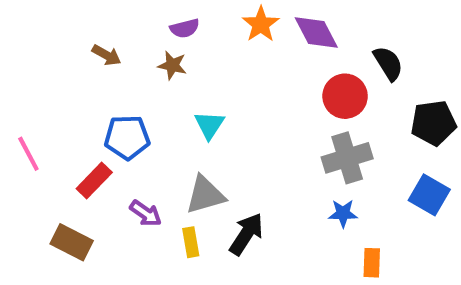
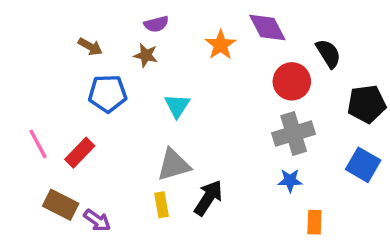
orange star: (261, 24) -> (221, 45), moved
blue pentagon: (127, 137) -> (108, 94), moved
pink line: (28, 154) -> (38, 144), moved
purple arrow: (146, 213) -> (97, 220), moved

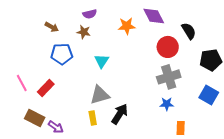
orange star: (221, 45) -> (127, 26), turned 30

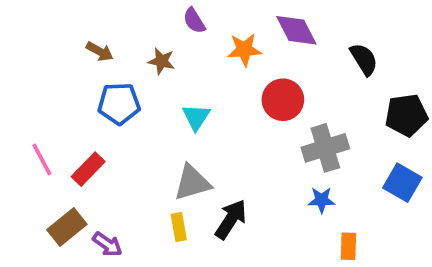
purple semicircle: (90, 14) -> (194, 21), moved, turned 72
red circle: (168, 47) -> (283, 100), moved
brown rectangle: (35, 118) -> (67, 227), turned -66

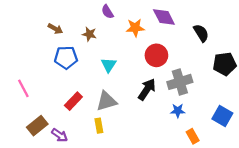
red rectangle: (88, 169) -> (73, 101), moved
blue square: (402, 183) -> (222, 116), moved
black arrow: (231, 219) -> (147, 89), moved
orange rectangle: (348, 246) -> (193, 136), turned -32

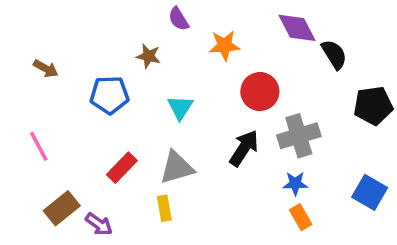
purple diamond: (164, 17) -> (297, 28), moved
brown arrow: (55, 29) -> (46, 69), moved
orange rectangle: (193, 136) -> (301, 217), moved

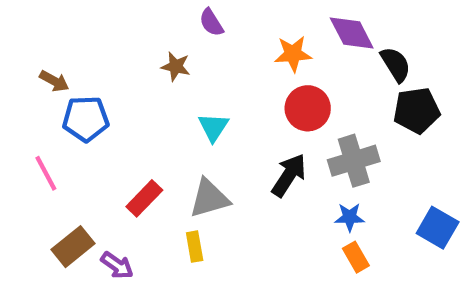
orange star: (225, 46) -> (293, 54), moved
blue pentagon: (110, 95) -> (86, 119), moved
black pentagon: (373, 106) -> (417, 110), moved

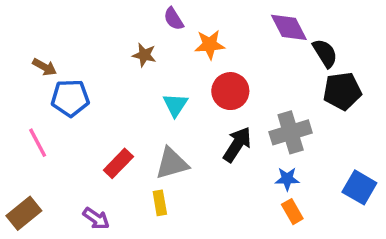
orange star: (293, 54) -> (210, 45), moved
red circle: (308, 108) -> (230, 91), moved
brown rectangle: (73, 247) -> (24, 213), moved

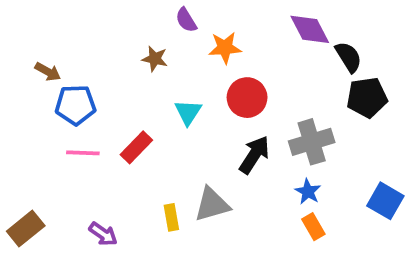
pink line: (38, 143) -> (83, 153), moved, turned -60
red rectangle: (118, 163) -> (136, 147), moved
gray triangle: (172, 163) -> (212, 205), moved
blue star: (287, 179) -> (308, 192), turned 30

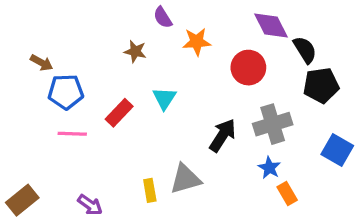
red circle: (247, 98) -> (248, 68), moved
red rectangle: (136, 147) -> (119, 113), moved
blue square: (385, 201) -> (337, 150), moved
orange rectangle: (313, 227) -> (287, 194), moved

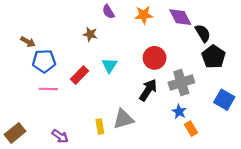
orange star: (197, 42) -> (144, 15), moved
red circle: (248, 68) -> (155, 58), moved
black pentagon: (321, 85) -> (214, 57), turned -30

